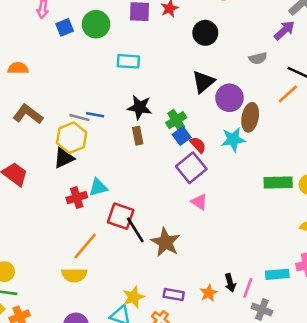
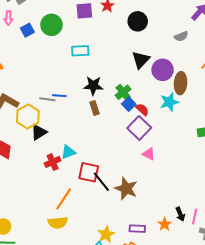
yellow hexagon: (72, 138) -> (28, 117), moved

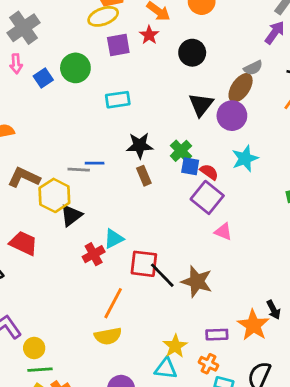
brown ellipse: (181, 83) -> (241, 88), moved, turned 35
blue square: (129, 104) -> (190, 166), turned -32
orange star: (165, 224) -> (253, 325), size x1.6

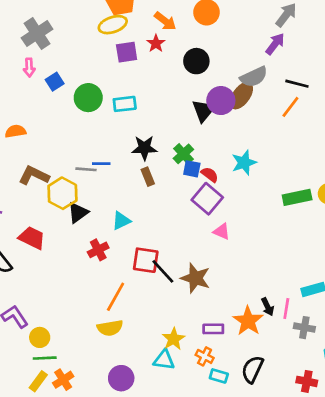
green circle: (75, 68) -> (88, 98), moved
gray semicircle: (253, 68) -> (254, 77), size x1.5
purple circle: (232, 116) -> (221, 101), moved
cyan triangle: (114, 239) -> (121, 221), moved

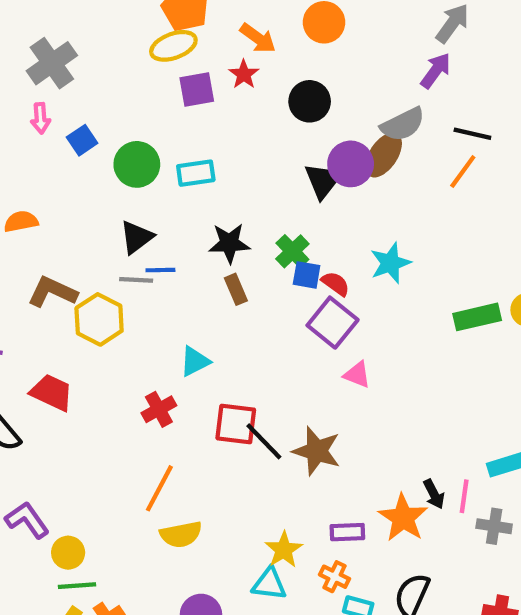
black triangle: (78, 213) -> (137, 237), moved
orange line: (116, 297) -> (159, 488), moved

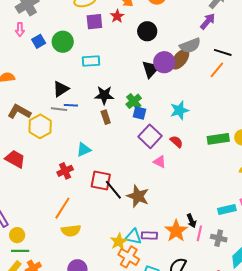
green circle: (137, 164) -> (63, 42), moved
red semicircle: (336, 284) -> (176, 142), moved
pink line: (464, 496) -> (199, 233), moved
orange cross: (334, 577) -> (129, 257), moved, size x1.5
cyan triangle: (269, 584) -> (133, 237), moved

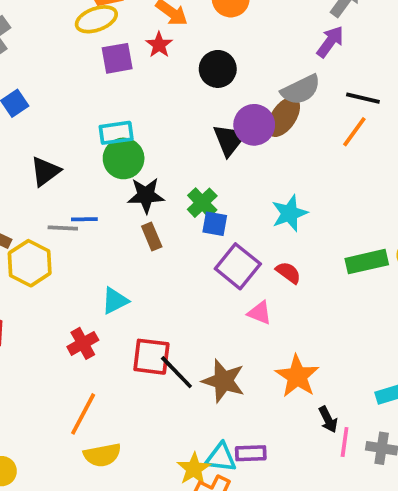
green circle: (63, 42) -> (124, 158), moved
black triangle: (61, 89) -> (45, 171), moved
orange star: (176, 231) -> (297, 376), moved

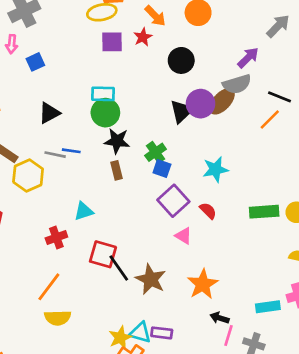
purple arrow: (330, 42) -> (248, 58), moved
black arrow: (328, 420) -> (220, 318), turned 126

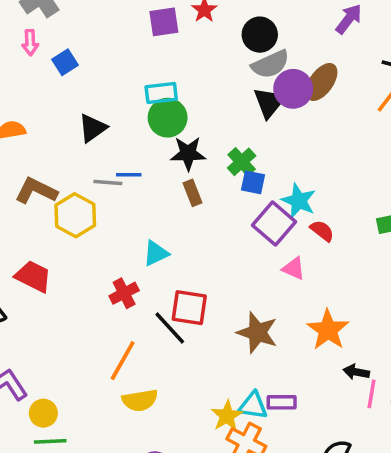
gray semicircle: (237, 84) -> (270, 64), moved
cyan star: (215, 169) -> (299, 201), moved, turned -30
black line: (119, 268) -> (170, 328), moved

